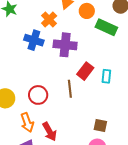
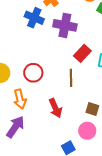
brown line: (70, 89) -> (71, 78), moved
red arrow: (50, 132) -> (55, 108), moved

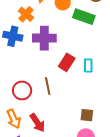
brown line: (71, 78) -> (48, 86), moved
red arrow: (55, 108) -> (37, 123), moved

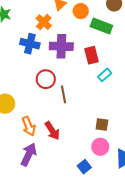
red rectangle: (67, 62) -> (91, 55), moved, turned -48
cyan rectangle: (88, 65) -> (105, 75), turned 48
red circle: (22, 90) -> (46, 79), moved

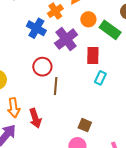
orange circle: (81, 11) -> (88, 19), moved
purple cross: (61, 46) -> (66, 39), turned 35
cyan rectangle: (105, 75) -> (100, 78), turned -40

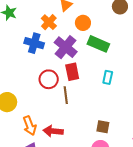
green rectangle: (110, 30) -> (98, 44), moved
red rectangle: (93, 55) -> (72, 72), moved
red arrow: (35, 118) -> (53, 131), turned 126

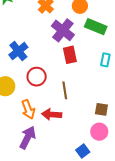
blue cross: (34, 43) -> (18, 51), moved, turned 36
red circle: (49, 79) -> (37, 77), moved
brown line: (66, 95) -> (65, 90), moved

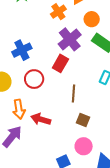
red rectangle: (70, 55) -> (60, 63), moved, turned 30
brown line: (65, 90) -> (74, 93), moved
brown square: (101, 109) -> (83, 120), moved

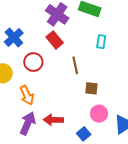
red rectangle: (60, 63) -> (55, 40), turned -54
red arrow: (41, 119) -> (53, 120), moved

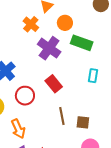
red rectangle: (55, 40) -> (54, 84), moved
brown line: (75, 65) -> (62, 116), moved

